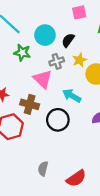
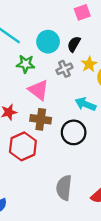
pink triangle: (43, 79) -> (38, 90), moved
gray semicircle: (43, 169) -> (64, 188), size x1.5

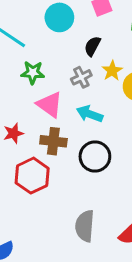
cyan circle: (48, 42) -> (59, 17), moved
cyan arrow: (85, 104) -> (90, 114), moved

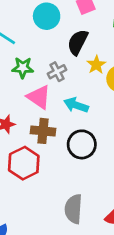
black semicircle: (92, 46) -> (78, 42), size x1.4
gray cross: (81, 77) -> (57, 72), moved

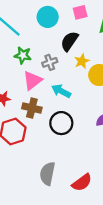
pink triangle: (39, 97) -> (32, 80), turned 40

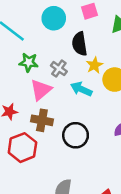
black semicircle: (69, 41) -> (80, 44), turned -40
gray cross: (50, 62) -> (59, 69), turned -32
cyan arrow: (61, 91) -> (81, 89), moved

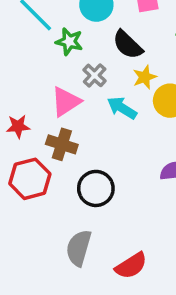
black semicircle: (80, 44) -> (128, 45), turned -45
green star: (29, 62) -> (69, 42), moved
black circle: (76, 135) -> (96, 188), moved

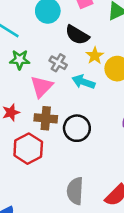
green star: (69, 42) -> (20, 60), moved
black circle: (96, 188) -> (77, 128), moved

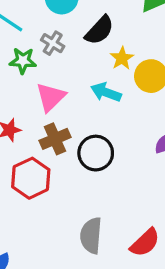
black semicircle: (77, 35) -> (99, 30), turned -80
gray cross: (58, 63) -> (53, 43), moved
brown cross: (46, 118) -> (55, 139), turned -30

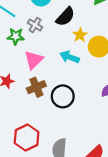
red hexagon: (31, 178) -> (27, 137), moved

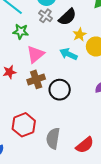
gray cross: (35, 25) -> (45, 16), moved

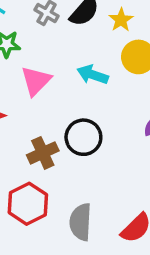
yellow star: (80, 35) -> (121, 20), moved
brown cross: (36, 79) -> (43, 153), moved

